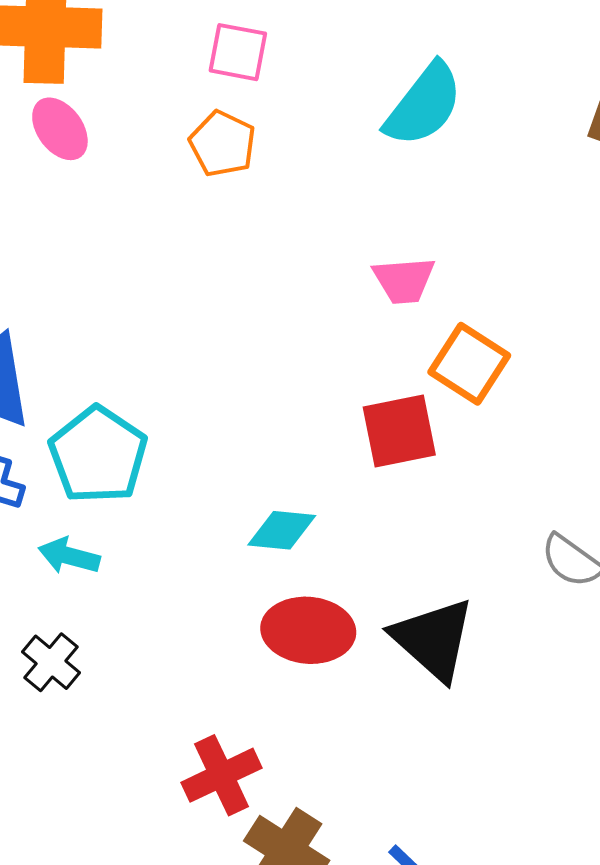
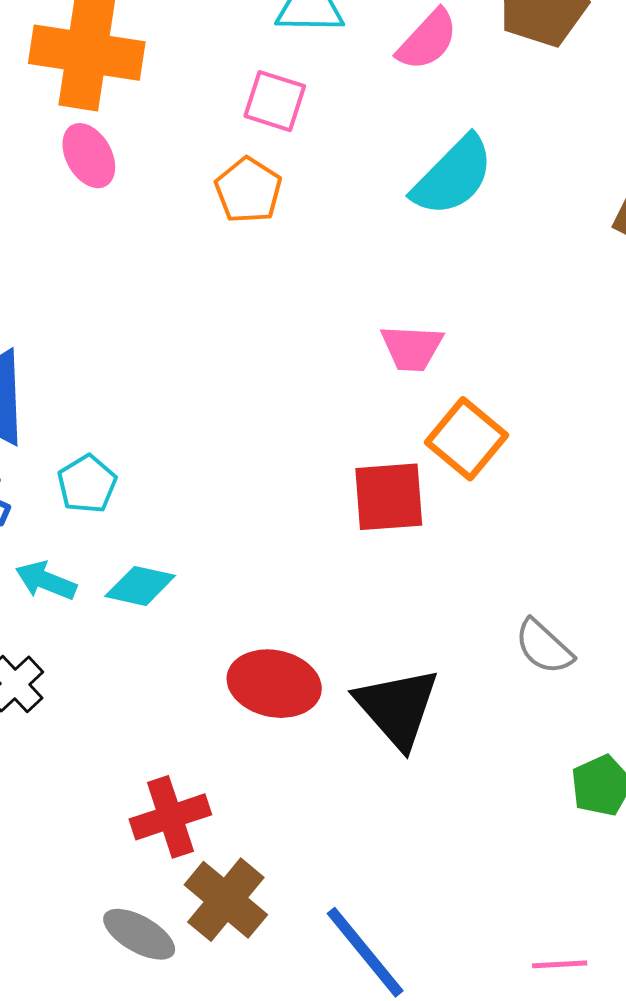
cyan pentagon: (98, 455) -> (87, 484), size x0.6
cyan diamond: (282, 530) -> (140, 586), moved

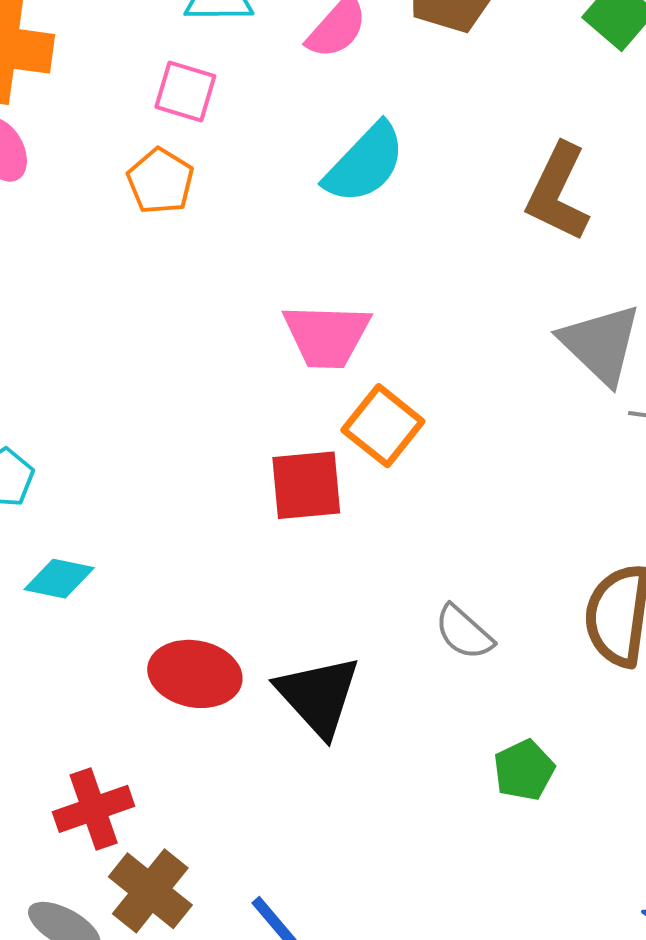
pink trapezoid: (412, 348) -> (327, 336), size x1.4

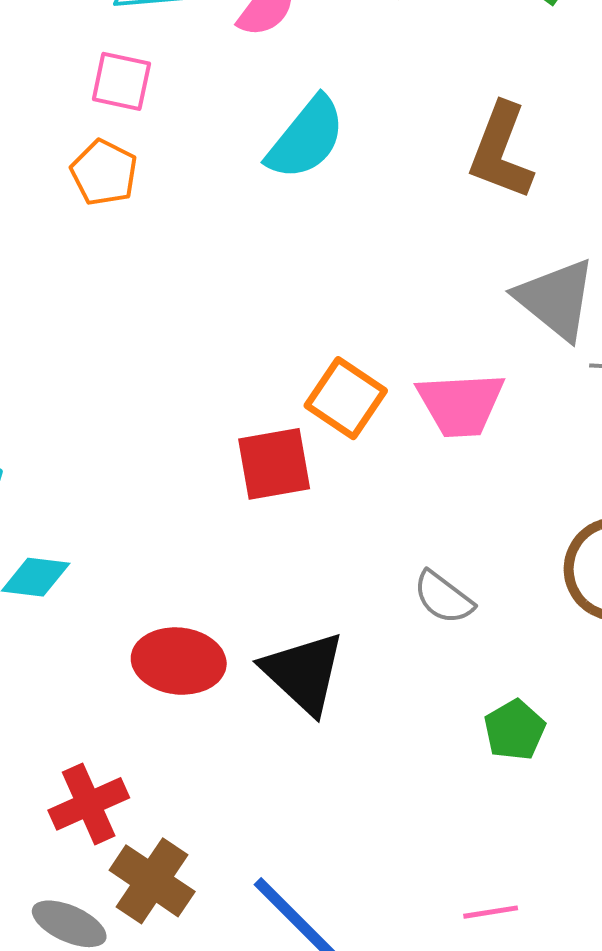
pink trapezoid: (327, 336) -> (461, 404), moved

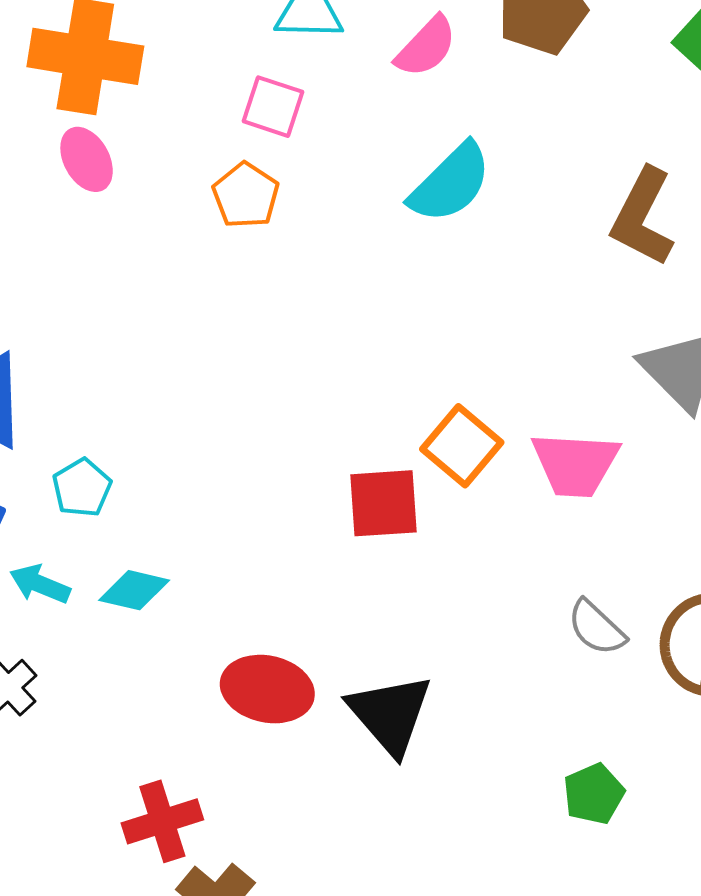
gray semicircle: (443, 598) -> (597, 628), moved

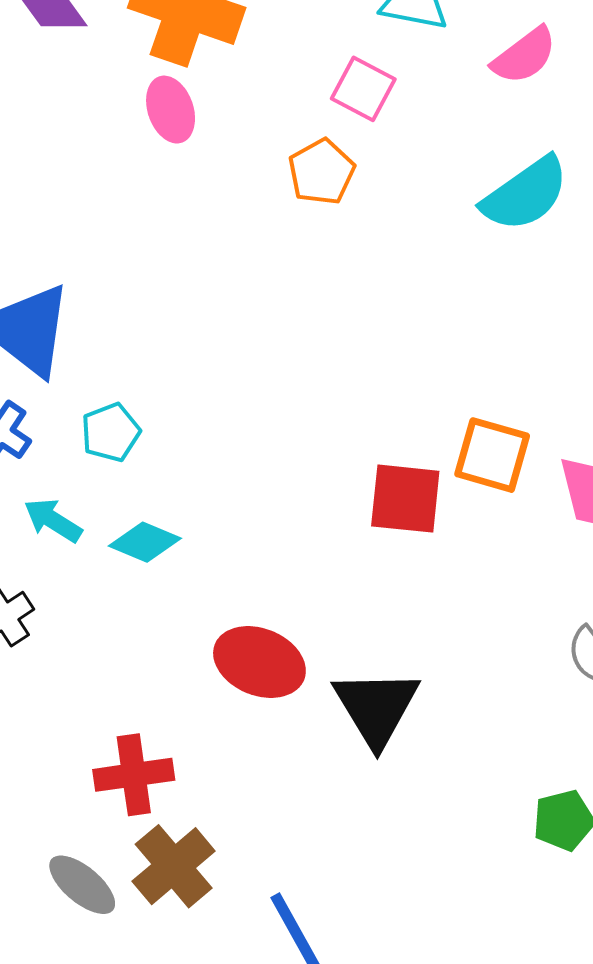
orange square: (462, 446) -> (492, 455), turned -34

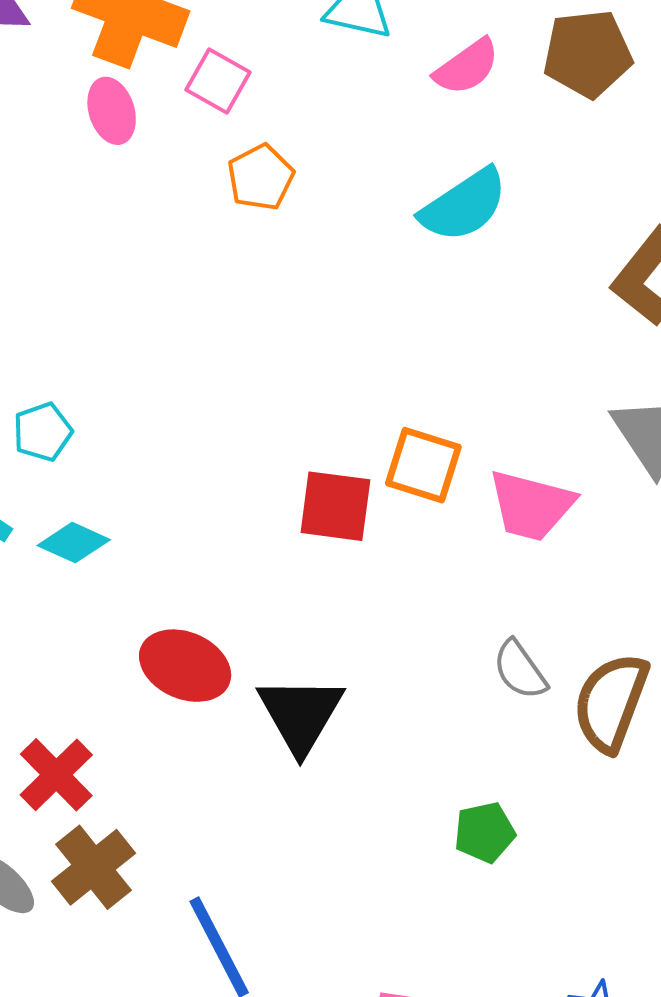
pink square: (363, 89) -> (218, 81), moved
red cross: (134, 775) -> (56, 775), turned -38

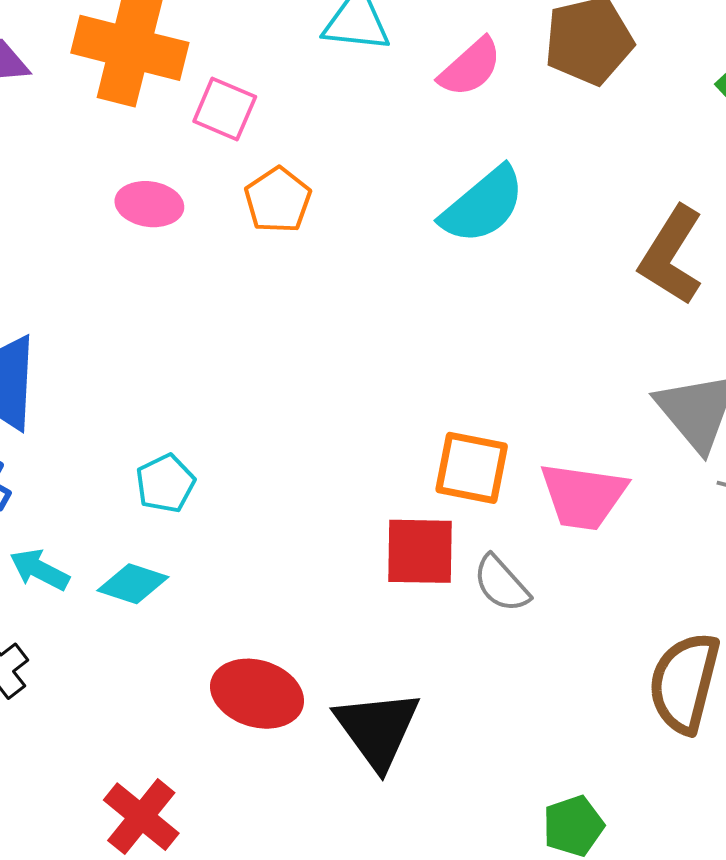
pink ellipse: (112, 111) -> (149, 204), moved, turned -58
cyan pentagon: (43, 432) -> (165, 483), moved
red square: (335, 506) -> (420, 551), moved
gray semicircle: (520, 670) -> (501, 584), moved

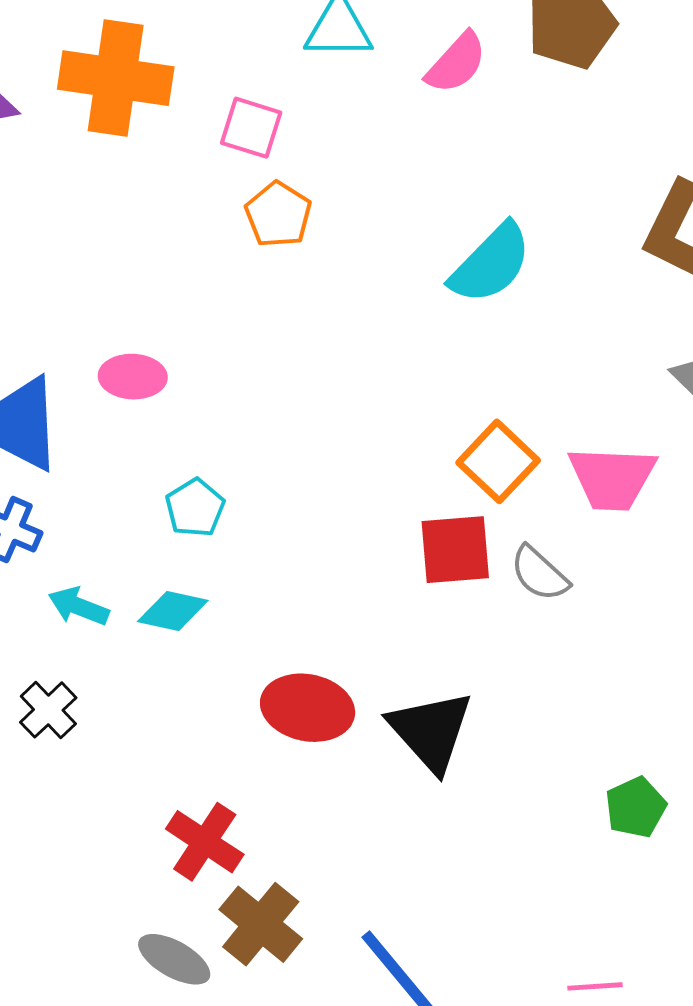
pink square: (225, 109) -> (251, 128), moved
pink ellipse: (149, 204) -> (133, 377), moved
cyan semicircle: (483, 205) -> (491, 264), moved
orange square: (472, 468) -> (498, 461), turned 38

